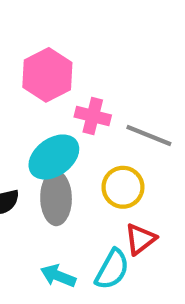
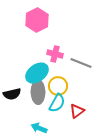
pink hexagon: (47, 75) -> (37, 20), moved
yellow circle: (123, 187) -> (58, 86), moved
cyan semicircle: (112, 269) -> (57, 103), moved

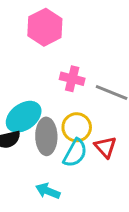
cyan ellipse: (37, 73) -> (24, 117), moved
red triangle: (77, 111) -> (105, 147), moved, turned -35

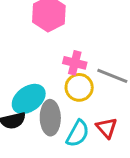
yellow circle: (77, 127) -> (79, 87), moved

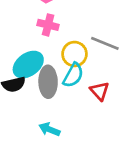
pink cross: (75, 63) -> (48, 25), moved
cyan semicircle: (78, 134) -> (73, 75), moved

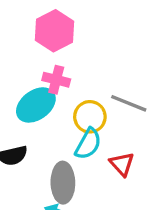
cyan ellipse: (28, 65) -> (36, 105), moved
gray ellipse: (48, 82) -> (63, 183), moved

